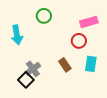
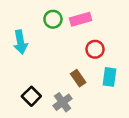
pink rectangle: (89, 22) -> (81, 19), moved
gray cross: (33, 69) -> (63, 102), moved

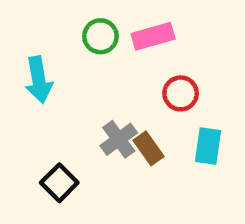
gray cross: (63, 102) -> (119, 139), moved

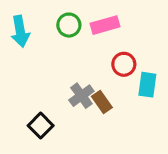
cyan arrow: (39, 80) -> (20, 31), moved
cyan rectangle: (208, 146) -> (147, 85), moved

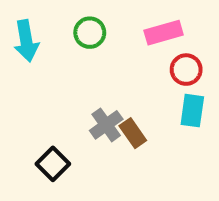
pink rectangle: (105, 25) -> (164, 33), moved
red circle: (124, 64) -> (186, 70), moved

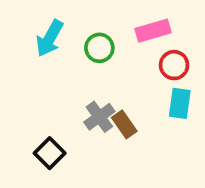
green circle: (90, 33) -> (99, 48), moved
cyan arrow: (26, 41) -> (50, 38), moved, turned 39

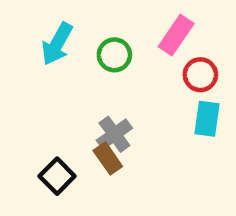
pink rectangle: (153, 31) -> (176, 35), turned -40
brown rectangle: (124, 124) -> (108, 158), moved

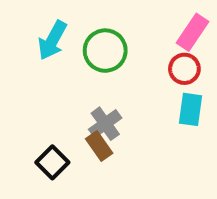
pink rectangle: (176, 35) -> (193, 32), moved
green circle: (114, 55) -> (105, 51), size x1.4

